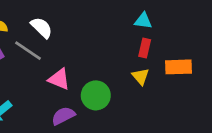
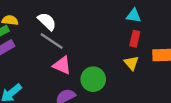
gray line: (28, 51) -> (52, 41), moved

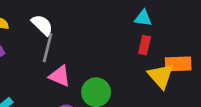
gray line: (52, 41) -> (48, 48), turned 70
yellow triangle: (131, 63) -> (161, 76), moved, size x1.5

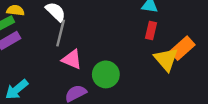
orange rectangle: (178, 64) -> (182, 48), turned -40

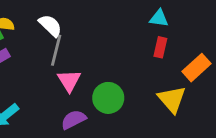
pink triangle: (72, 59) -> (69, 81), turned 35
yellow triangle: (166, 59) -> (172, 99), moved

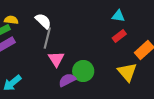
red rectangle: (160, 47) -> (119, 36), turned 40
purple semicircle: (74, 120) -> (67, 80), moved

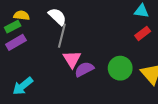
green circle: (83, 71) -> (120, 68), moved
purple semicircle: (67, 80) -> (84, 69), moved

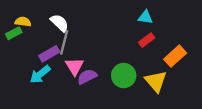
purple rectangle: (16, 42) -> (49, 54), moved
cyan arrow: (23, 86) -> (40, 74), moved

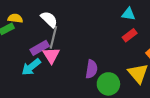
pink triangle: (74, 66) -> (51, 55), moved
green circle: (124, 76) -> (108, 84), moved
purple semicircle: (87, 77) -> (91, 69), moved, turned 126

